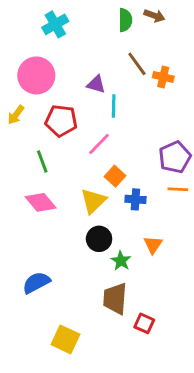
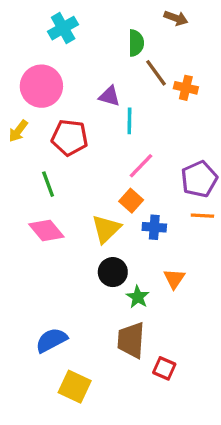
green semicircle: (125, 20) -> (136, 43), moved
pink line: (99, 144) -> (141, 166), moved
blue semicircle: (36, 283) -> (51, 340), moved

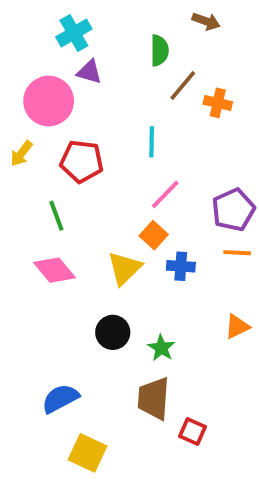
brown line: (156, 73) -> (183, 85), turned 76
purple triangle: (109, 96) -> (89, 72), moved
black circle: (113, 272) -> (113, 332), moved
orange triangle: (174, 279) -> (237, 327), moved, turned 30

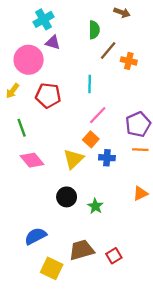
green line: (56, 216) -> (22, 128), moved
brown trapezoid: (154, 398) -> (82, 250), moved, turned 70
red square: (192, 432) -> (114, 256), turned 35

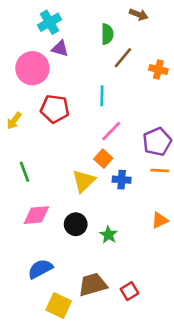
orange cross: (129, 61) -> (158, 69), moved
yellow arrow: (12, 91) -> (14, 121), moved
green line: (22, 128) -> (25, 172), moved
pink diamond: (32, 160) -> (36, 215), moved, turned -55

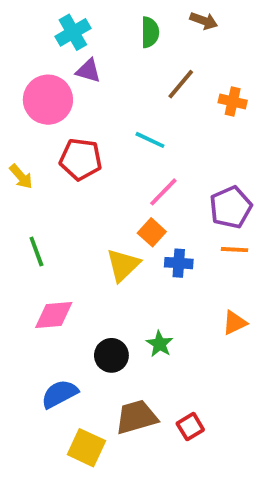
green semicircle: (107, 34) -> (150, 32), moved
cyan line: (102, 96) -> (150, 140), turned -66
yellow arrow: (14, 121) -> (21, 177), turned -78
black circle: (76, 224) -> (111, 355), moved

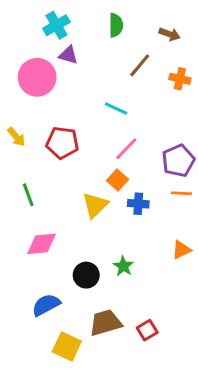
brown arrow: (204, 21) -> (169, 34), moved
red pentagon: (81, 159) -> (62, 143), moved

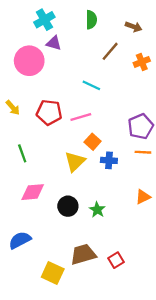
orange cross: (180, 79) -> (142, 62), turned -35
pink line: (126, 149) -> (81, 117), moved, turned 30
black circle: (86, 275) -> (68, 206), moved
blue semicircle: (46, 305) -> (20, 240), moved

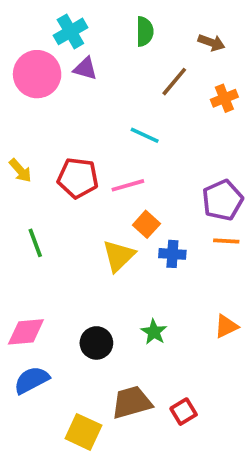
pink circle: (29, 61) -> (37, 74), moved
pink diamond: (33, 192) -> (26, 332), moved
orange triangle: (143, 197) -> (226, 326), moved
black circle: (68, 206) -> (96, 343), moved

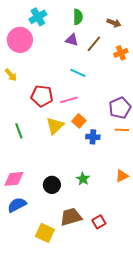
purple triangle: (85, 69) -> (72, 40), moved
yellow arrow: (20, 171) -> (11, 75), moved
yellow triangle: (119, 256) -> (55, 126), moved

